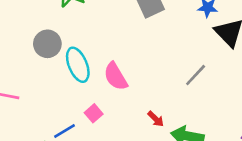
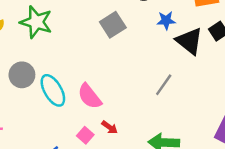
pink square: (94, 113) -> (85, 135), moved
red arrow: (156, 119) -> (110, 127), moved

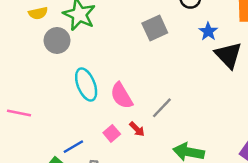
blue star: (166, 20) -> (208, 31), turned 30
gray circle: (22, 75) -> (57, 40), moved
gray line: (164, 85) -> (162, 108), moved

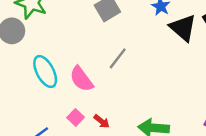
gray line: (162, 108) -> (118, 58), moved
red arrow: (137, 129) -> (102, 121), moved

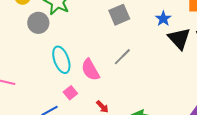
pink square: (76, 117) -> (70, 93), moved

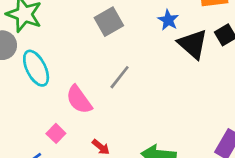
cyan ellipse: (61, 60) -> (36, 68), moved

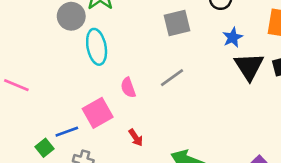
pink semicircle: (79, 100) -> (128, 88), size x0.7
pink square: (56, 133) -> (98, 113), size x1.6

